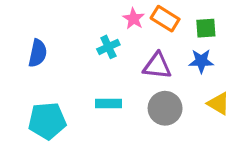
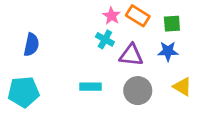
cyan cross: (108, 47) -> (105, 39), moved, turned -36
cyan pentagon: (47, 121) -> (24, 92), moved

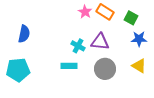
green square: (172, 24) -> (131, 18), turned 32
cyan cross: (105, 39) -> (78, 46), moved
blue star: (168, 51) -> (139, 39), moved

